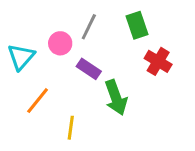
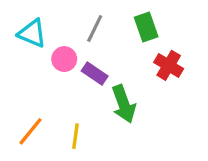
pink circle: (60, 43) -> (64, 59), moved
cyan triangle: (21, 57) -> (32, 33), moved, turned -48
orange line: (38, 101) -> (31, 131), moved

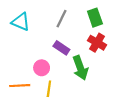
pink circle: (64, 59) -> (42, 68), moved
red cross: (169, 65) -> (97, 43), moved
orange line: (31, 131) -> (20, 86), turned 48

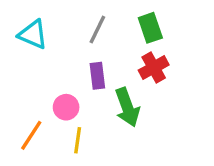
red cross: (97, 43) -> (154, 68), turned 30
purple rectangle: (61, 48) -> (97, 76), turned 49
orange line: (20, 86) -> (31, 135), turned -54

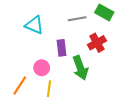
green rectangle: (150, 28) -> (104, 12), moved, turned -42
gray line: (97, 29) -> (77, 19), moved, turned 54
cyan triangle: (33, 34) -> (34, 25), moved

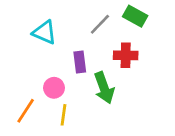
gray line: (77, 19) -> (100, 24), turned -36
red cross: (97, 43) -> (126, 55), turned 30

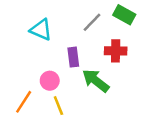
green arrow: (104, 88) -> (96, 81), turned 148
yellow line: (63, 115) -> (58, 106), turned -30

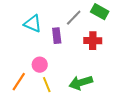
purple rectangle: (73, 57) -> (57, 36), moved
green arrow: (96, 81) -> (81, 83), moved, turned -55

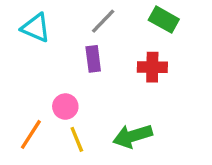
gray line: (74, 18) -> (103, 21), moved
cyan triangle: (33, 24) -> (36, 28), moved

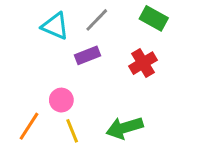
cyan triangle: (36, 28) -> (55, 26), moved
purple rectangle: (93, 59) -> (88, 55), turned 75
red cross: (152, 67) -> (143, 63), turned -32

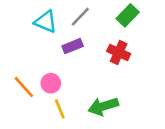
green rectangle: (154, 18) -> (128, 15), turned -75
red cross: (143, 63) -> (119, 53), turned -35
orange line: (29, 126) -> (24, 87), moved, turned -75

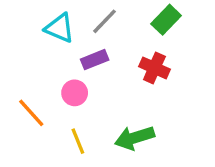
pink circle: (51, 83) -> (75, 93), moved

